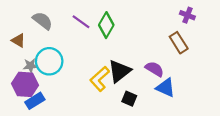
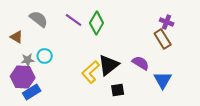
purple cross: (187, 15) -> (167, 22), moved
cyan circle: (49, 61) -> (45, 56), size x0.6
blue triangle: (166, 88) -> (163, 80), moved, turned 36
black square: (129, 99) -> (118, 90), turned -32

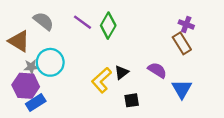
brown triangle: (17, 37) -> (19, 41), size x1.5
cyan circle: (45, 56) -> (50, 62), size x1.6
black triangle: (109, 65) -> (122, 72), size x0.6

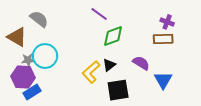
purple line: (83, 22) -> (99, 14), moved
green diamond: (108, 26) -> (113, 36), moved, turned 40
brown rectangle: (182, 43) -> (163, 39), turned -60
black square: (132, 100) -> (118, 90), size x1.6

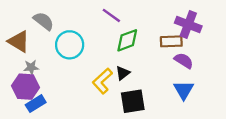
purple cross: (167, 22) -> (188, 24), size x1.6
brown rectangle: (163, 39) -> (171, 41), moved
cyan circle: (45, 56) -> (70, 45), moved
purple semicircle: (141, 63) -> (184, 61), moved

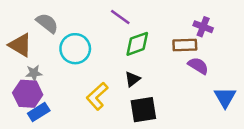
purple cross: (188, 24) -> (203, 27), size x0.7
yellow L-shape: (102, 81) -> (97, 96), moved
blue triangle: (184, 90) -> (225, 97), moved

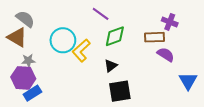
gray semicircle: (47, 23) -> (25, 19), moved
yellow L-shape: (97, 96) -> (81, 50), moved

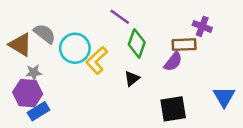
gray semicircle: (25, 19) -> (45, 34), moved
green diamond: (115, 36) -> (137, 43), turned -50
purple semicircle: (166, 55) -> (173, 62), moved, turned 96
black square: (120, 91) -> (173, 109), moved

